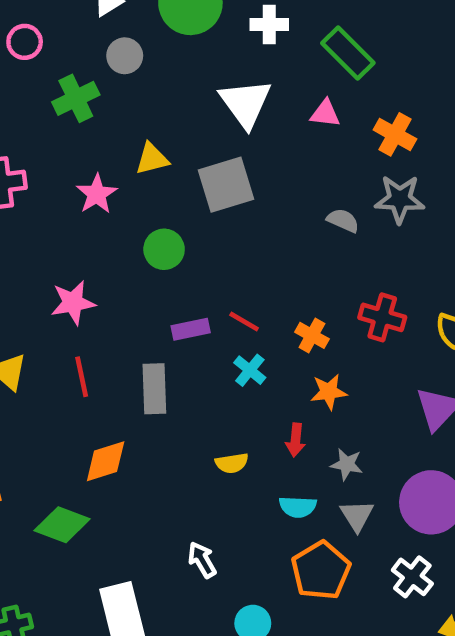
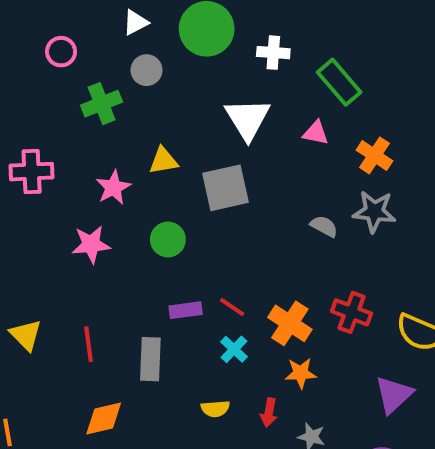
pink star: (73, 303) -> (91, 244), moved
orange cross: (312, 335) -> (290, 323), size x1.5
yellow semicircle: (232, 463) -> (215, 409), moved

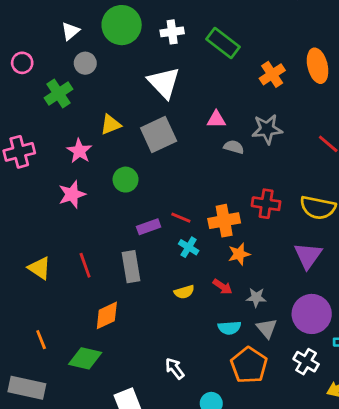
pink triangle: (316, 133) -> (216, 119), moved
orange cross: (374, 155) -> (272, 74), moved, turned 35
orange cross: (290, 323) -> (224, 221), turned -32
red arrow: (269, 412) -> (223, 287), turned -54

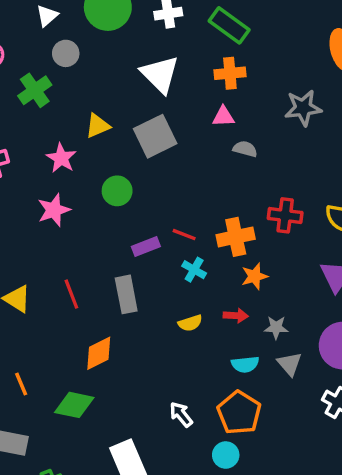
orange cross: (272, 74) -> (230, 73), moved, turned 30
gray star: (267, 129) -> (303, 108), moved
red arrow: (223, 287) -> (236, 316), turned -30
orange pentagon: (249, 365) -> (239, 413), moved

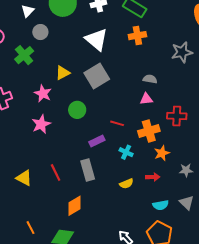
pink triangle: (223, 117) -> (146, 99), moved
red line: (184, 235) -> (117, 123), moved
gray star: (276, 327) -> (186, 170), moved

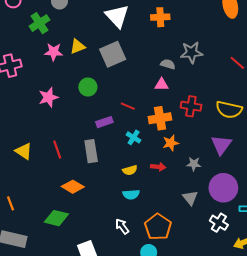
gray star: (182, 52) -> (191, 52), moved
pink star: (43, 93) -> (54, 52), moved, turned -30
cyan semicircle: (161, 205) -> (131, 194), moved
orange diamond: (74, 206) -> (73, 187), turned 55
orange line: (31, 228) -> (10, 203), moved

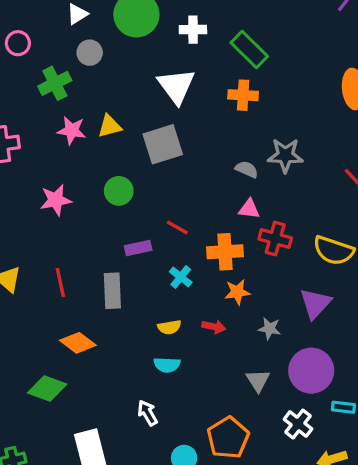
pink triangle: (161, 84) -> (249, 209), moved
orange pentagon: (158, 227) -> (228, 438), moved

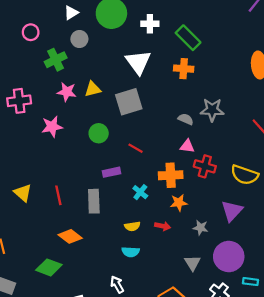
pink star: (56, 200) -> (52, 127), moved
red line: (177, 227) -> (136, 148), moved

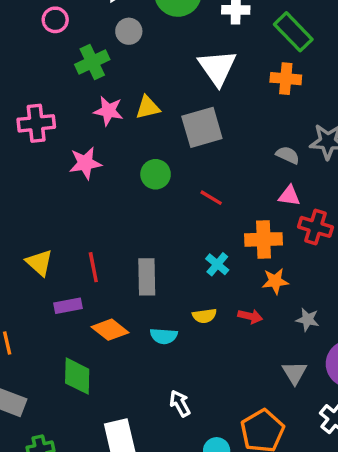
purple rectangle: (112, 172) -> (68, 306), moved
cyan semicircle: (131, 252) -> (164, 336), moved
green diamond: (49, 267) -> (77, 376), turned 70

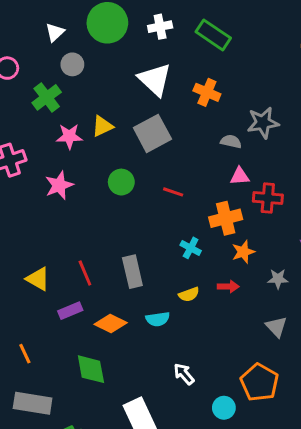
orange cross: (286, 79) -> (207, 92), moved, turned 30

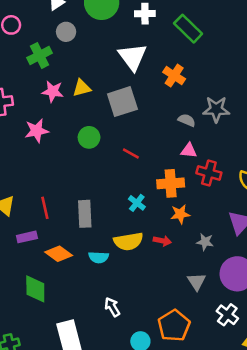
yellow semicircle: (189, 294) -> (128, 241), size x1.6

